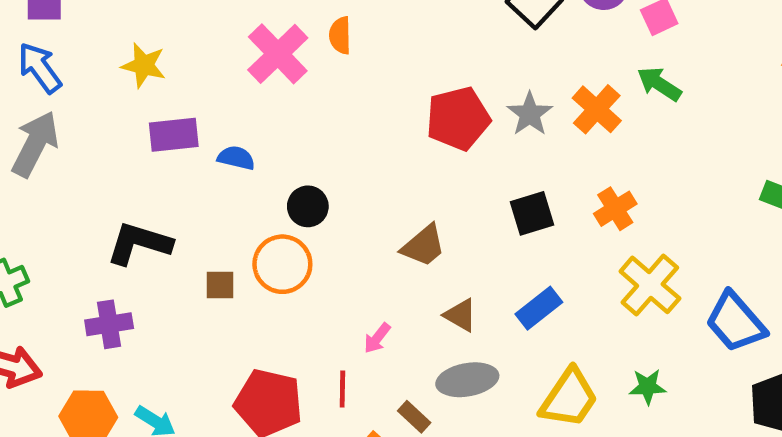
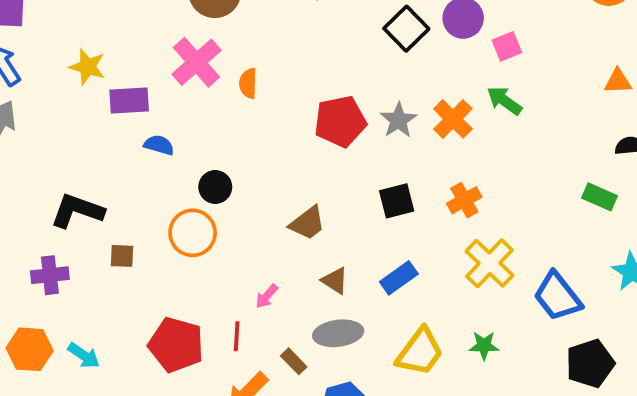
orange semicircle: (340, 35) -> (248, 83), moved
purple rectangle: (174, 135) -> (129, 100), moved
brown square: (220, 285) -> (122, 256), moved

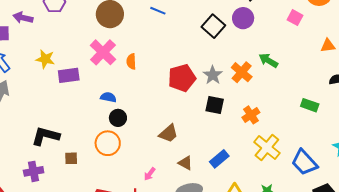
pink square: (507, 46) -> (295, 18), moved, turned -35
blue semicircle: (159, 145) -> (108, 97), moved
green rectangle: (600, 197) -> (310, 105), moved
black square: (397, 201) -> (215, 105), moved, turned 30

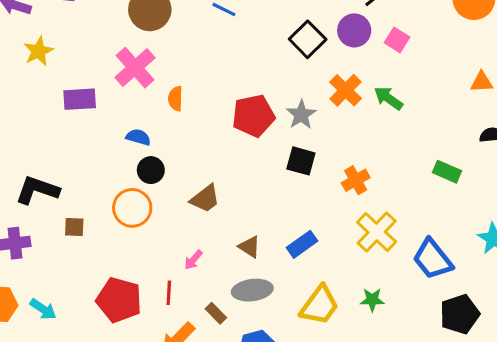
pink square: (295, 18) -> (397, 40), moved
yellow star: (45, 59) -> (38, 51), moved, turned 30
orange semicircle: (131, 61) -> (175, 99), moved
orange cross: (242, 72) -> (346, 90), moved
brown trapezoid: (168, 133) -> (205, 199), moved

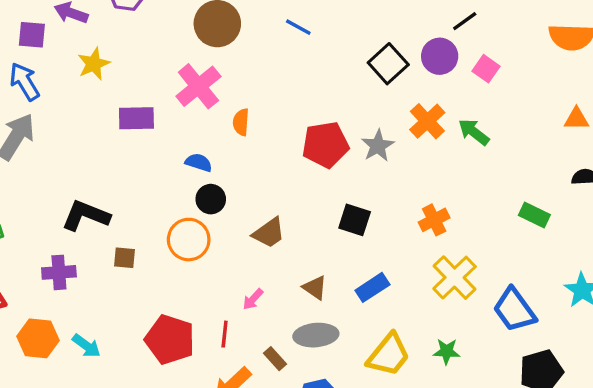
black square: (301, 161) -> (355, 220), moved

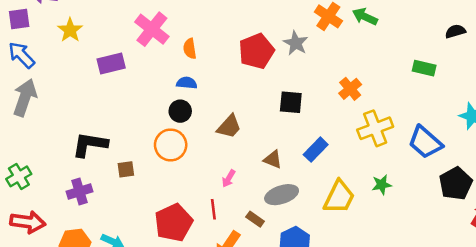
blue semicircle: (199, 163) -> (187, 83), moved
yellow cross: (455, 278) -> (375, 128), turned 36
red pentagon: (170, 339) -> (174, 223), turned -30

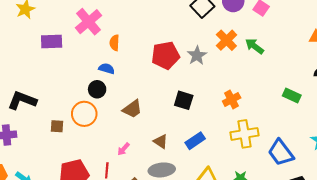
brown square: (126, 169) -> (57, 126), moved

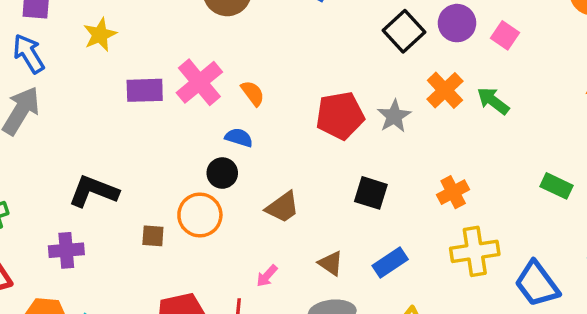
pink cross: (88, 22) -> (199, 82), moved
orange semicircle: (114, 43) -> (253, 93), turned 140

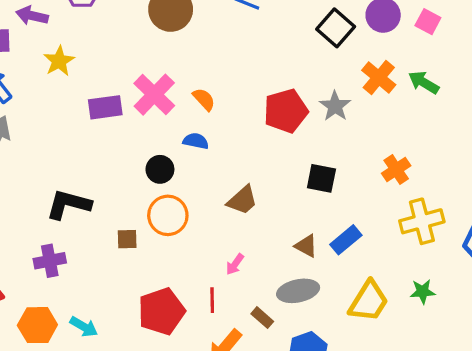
black circle: (222, 173) -> (160, 169), moved
brown triangle: (331, 263) -> (306, 246), moved

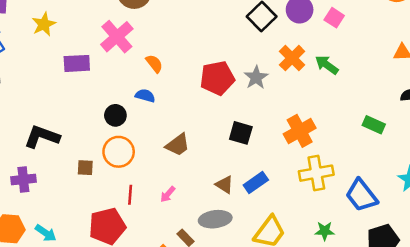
pink cross: (154, 95) -> (117, 37), moved
orange cross: (396, 170) -> (300, 131), size x1.4
green star: (423, 292) -> (325, 231), moved
red line: (212, 300) -> (130, 195), moved

